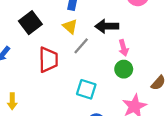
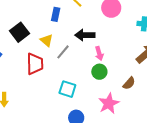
yellow triangle: (70, 26) -> (47, 40), moved

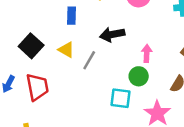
pink arrow: (99, 53) -> (147, 53), moved, turned -152
red trapezoid: (35, 64) -> (37, 87), moved
cyan square: (67, 89) -> (120, 98), moved

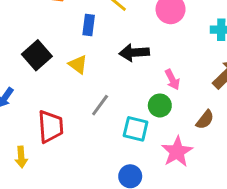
pink arrow: (147, 53) -> (172, 80), turned 144
gray line: (89, 60) -> (100, 105), moved
red trapezoid: (37, 87) -> (51, 127), moved

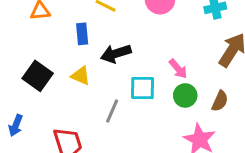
black arrow: (134, 53) -> (116, 54), moved
green circle: (160, 105) -> (185, 95), moved
cyan square: (136, 129) -> (143, 88), moved

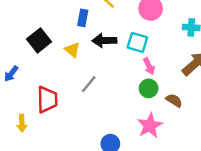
cyan square: (143, 88) -> (137, 42), moved
brown semicircle: (220, 101) -> (174, 100), turned -98

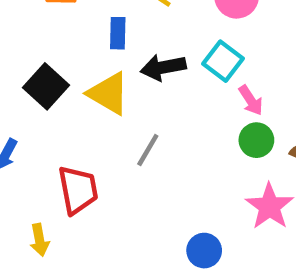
cyan square: (137, 42) -> (223, 61), turned 30
yellow triangle: (72, 50) -> (108, 93), size x1.5

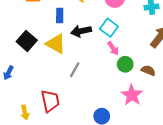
pink arrow: (251, 100) -> (113, 48), moved
red trapezoid: (78, 190) -> (50, 101), moved

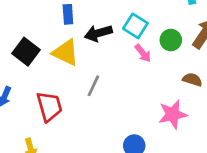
green circle: (125, 64) -> (171, 40), moved
pink star: (132, 95) -> (173, 114), turned 30
red trapezoid: (50, 101) -> (49, 106), moved

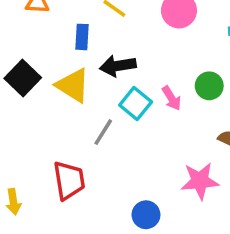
cyan square: (135, 26) -> (136, 104), moved
red trapezoid: (49, 106) -> (69, 180), moved

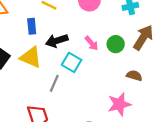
pink arrow: (172, 98) -> (91, 43), moved

